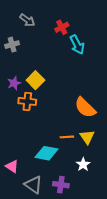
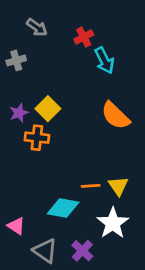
orange semicircle: (85, 108) -> (115, 116), moved
white star: (83, 164) -> (113, 223), size x1.6
purple cross: (61, 185) -> (82, 251), turned 35

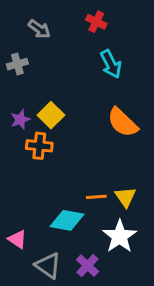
red cross: (84, 37) -> (96, 22), moved, turned -36

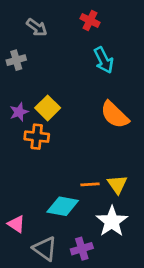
purple cross: (87, 266) -> (82, 249), turned 30

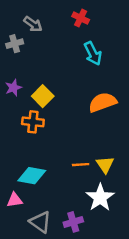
gray cross: (16, 60) -> (15, 44), moved
purple star: (19, 112) -> (13, 88), moved
orange semicircle: (115, 115) -> (103, 102), turned 116
cyan diamond: (63, 206) -> (32, 176), moved
pink triangle: (16, 224) -> (15, 200), turned -42

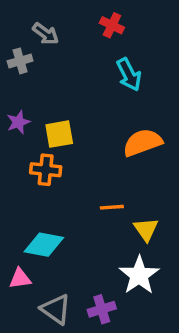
yellow square: (43, 96) -> (59, 134), turned 35
orange line: (81, 165) -> (112, 207), moved

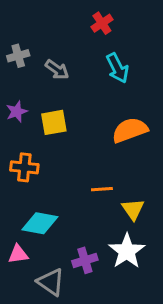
red cross: (112, 25) -> (102, 23), turned 30
gray arrow: (46, 34) -> (57, 70), moved
orange cross: (46, 170) -> (24, 167), moved
purple cross: (102, 309) -> (85, 260), moved

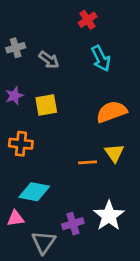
yellow triangle: (133, 209) -> (114, 153), moved
gray triangle: (51, 282) -> (44, 242), turned 30

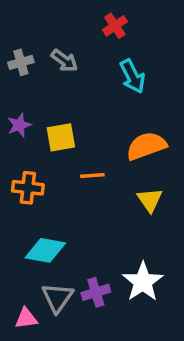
gray arrow: (49, 60) -> (64, 61), moved
orange line: (88, 162) -> (92, 176), moved
pink triangle: (16, 218) -> (26, 318), moved
gray triangle: (44, 242) -> (57, 298), moved

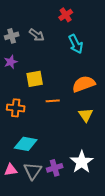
purple star: (19, 125) -> (11, 62), moved
pink triangle: (26, 318) -> (11, 170), moved

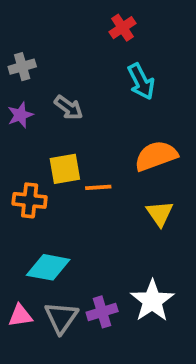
gray arrow: (37, 35) -> (69, 108), moved
yellow square: (35, 79) -> (65, 169), moved

